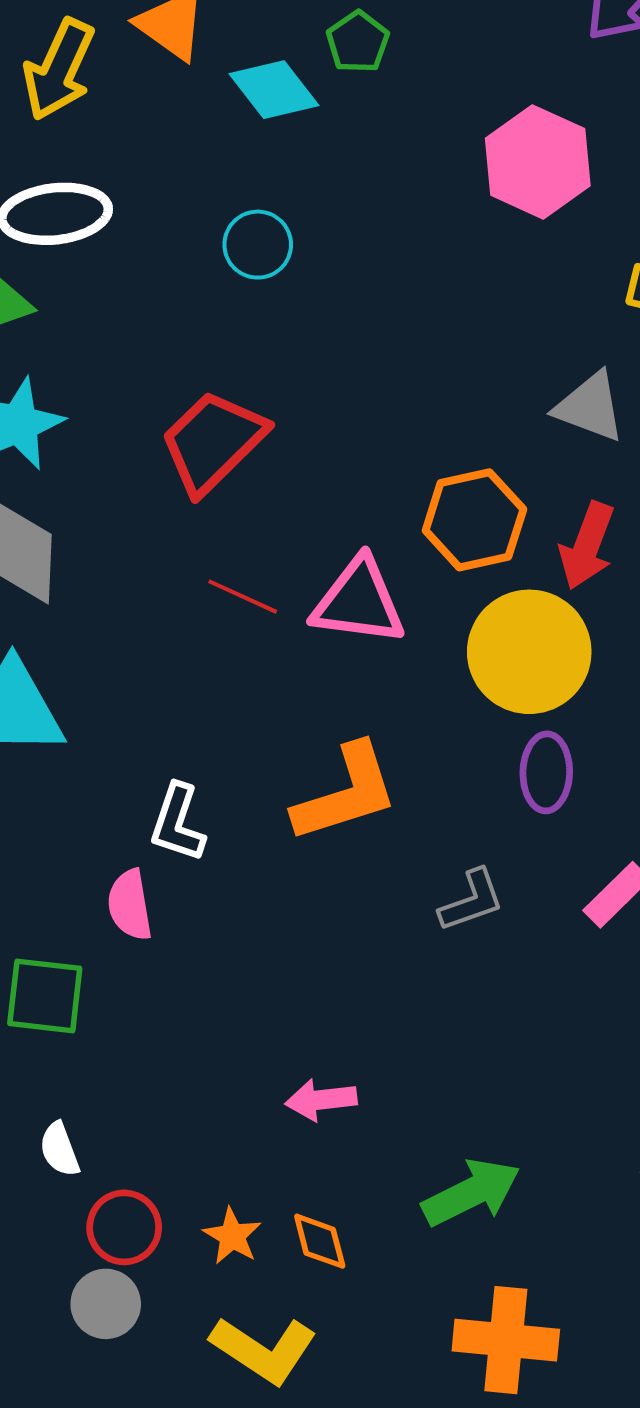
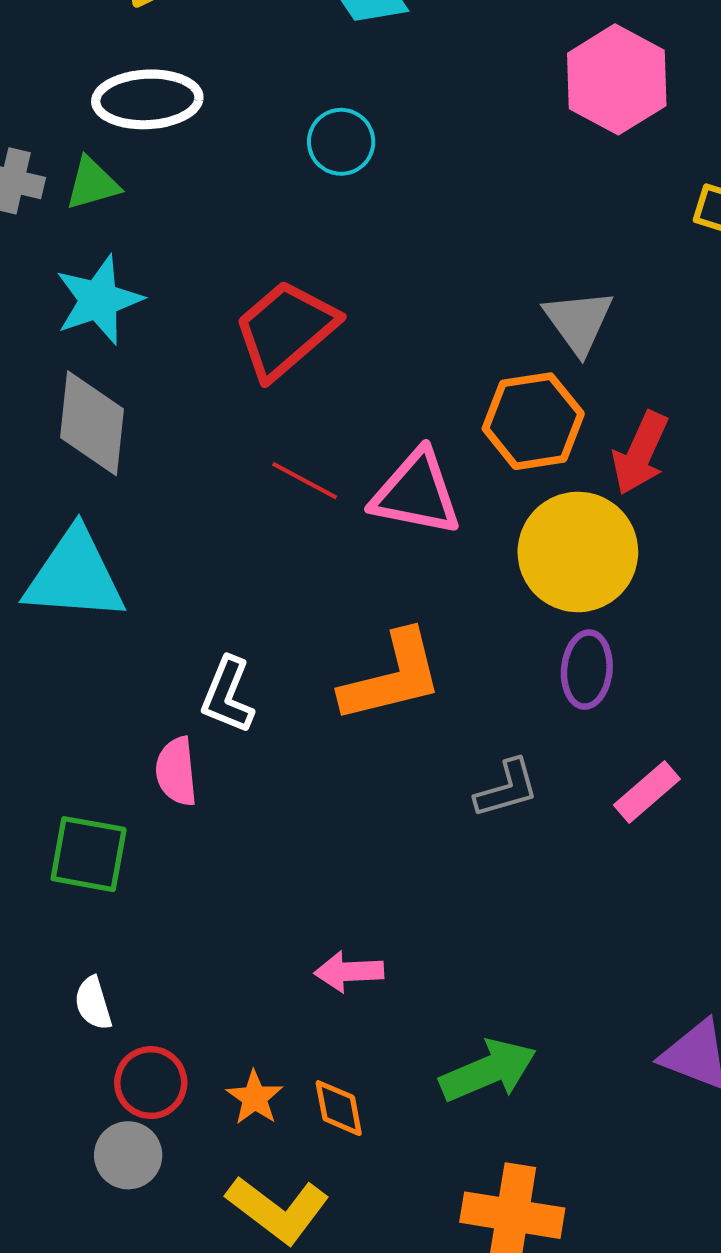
gray triangle: (590, 407) -> (578, 322), moved, turned 30

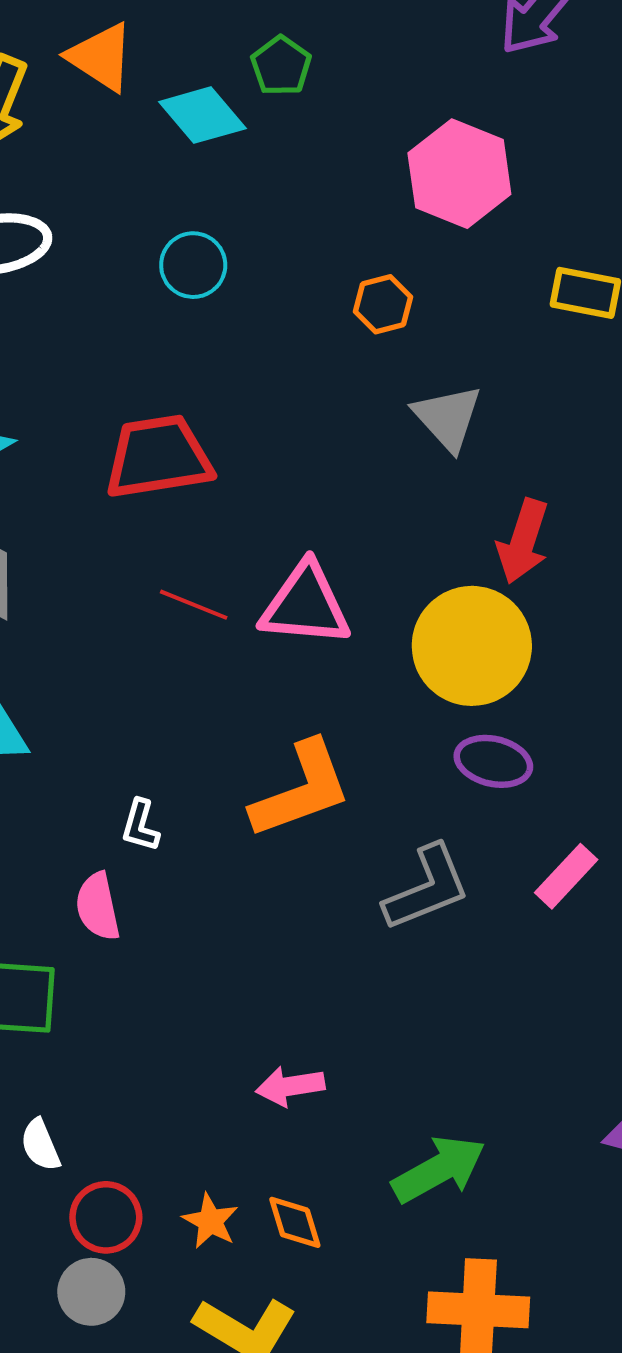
red trapezoid: (285, 329) -> (158, 457), turned 38
orange hexagon: (533, 421) -> (383, 304), moved, size x0.6
purple ellipse: (587, 670) -> (493, 761), turned -76
white L-shape: (228, 695) -> (140, 825), size x0.7
gray L-shape: (507, 789) -> (427, 888), size x1.4

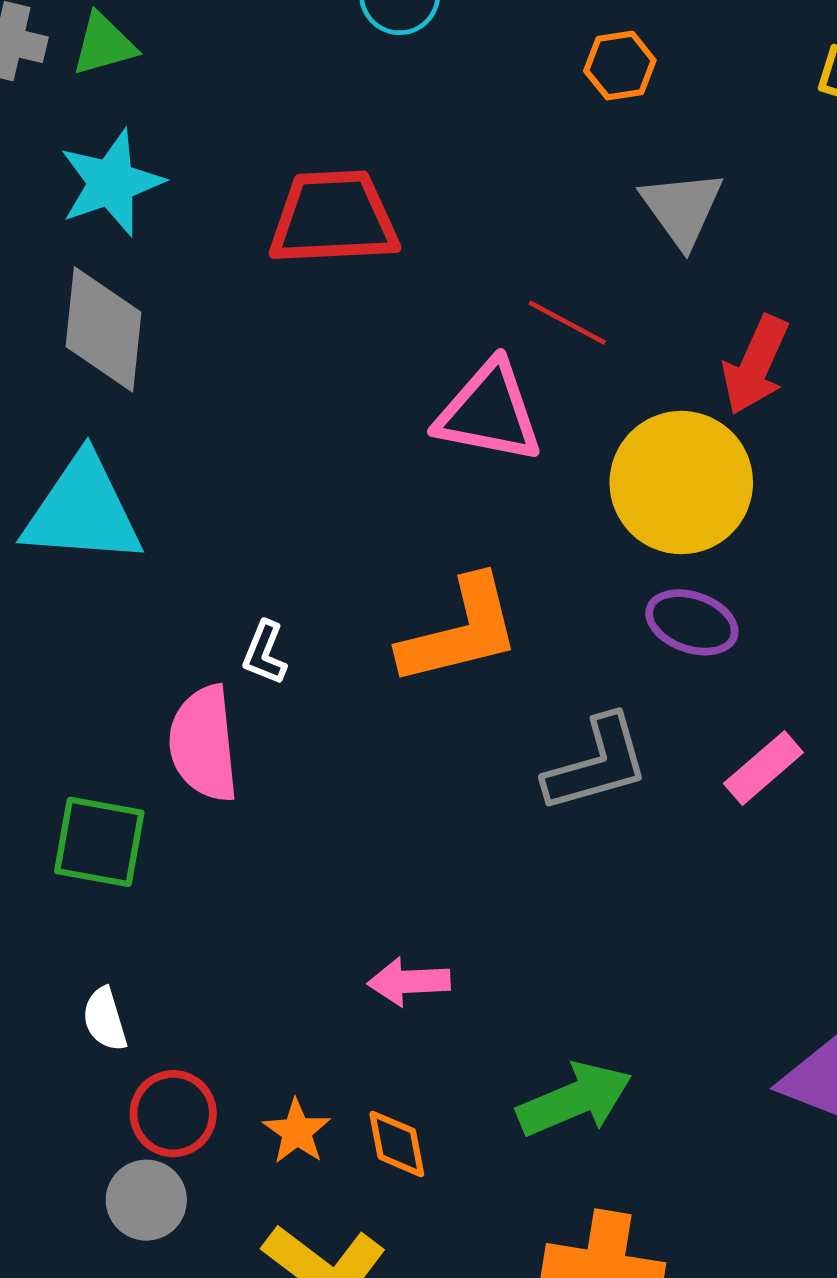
red line: (194, 605) -> (567, 323), moved
pink semicircle: (98, 907) -> (204, 744), size x1.4

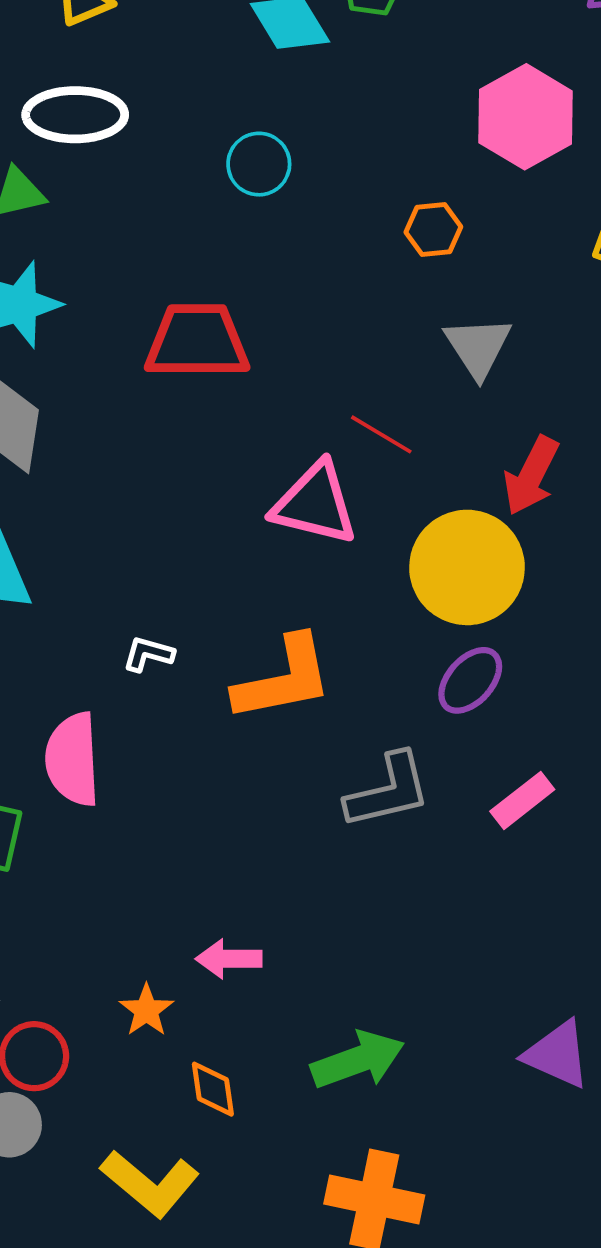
purple ellipse: (692, 622) -> (470, 680), turned -70
white L-shape: (265, 653) -> (148, 654), moved, turned 81
orange star: (297, 1132) -> (146, 1010), moved

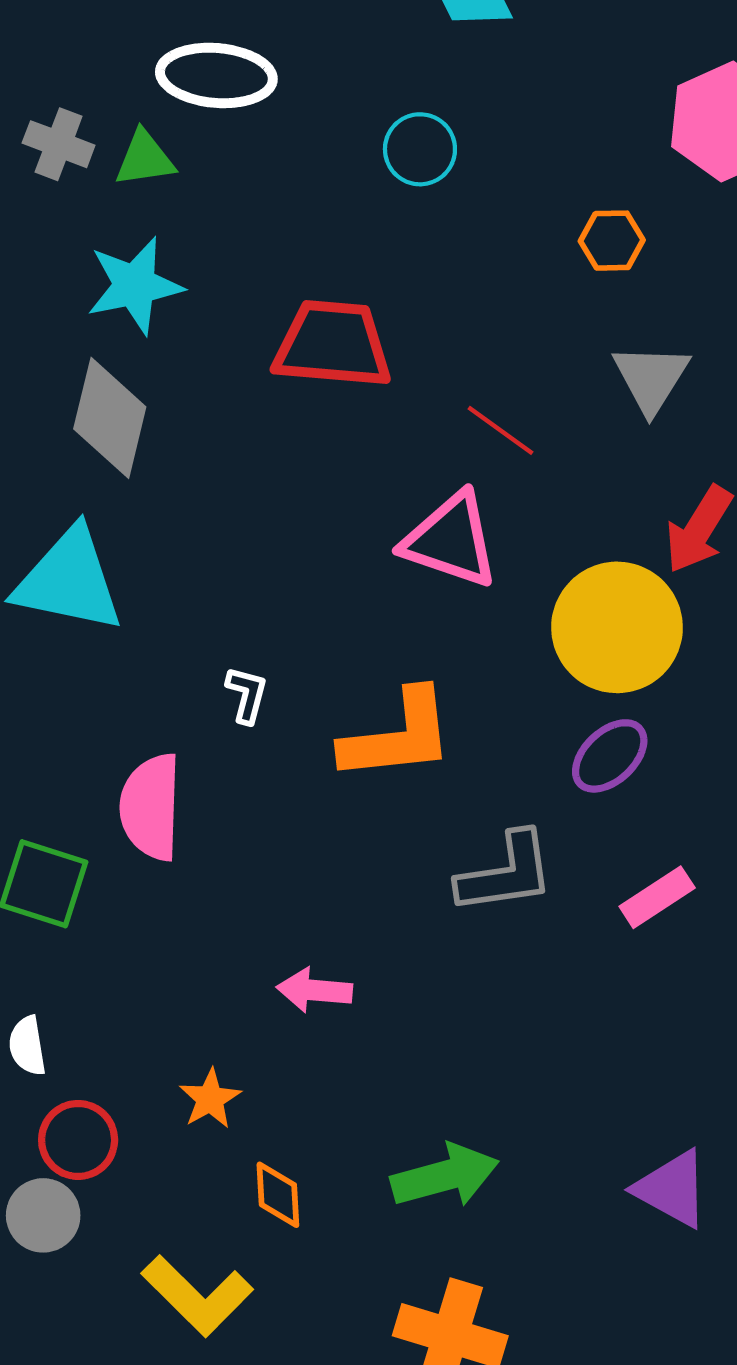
red line: (381, 434) -> (501, 430), moved
white L-shape: (148, 654) -> (247, 695), turned 84
pink arrow: (229, 959) -> (314, 990), moved

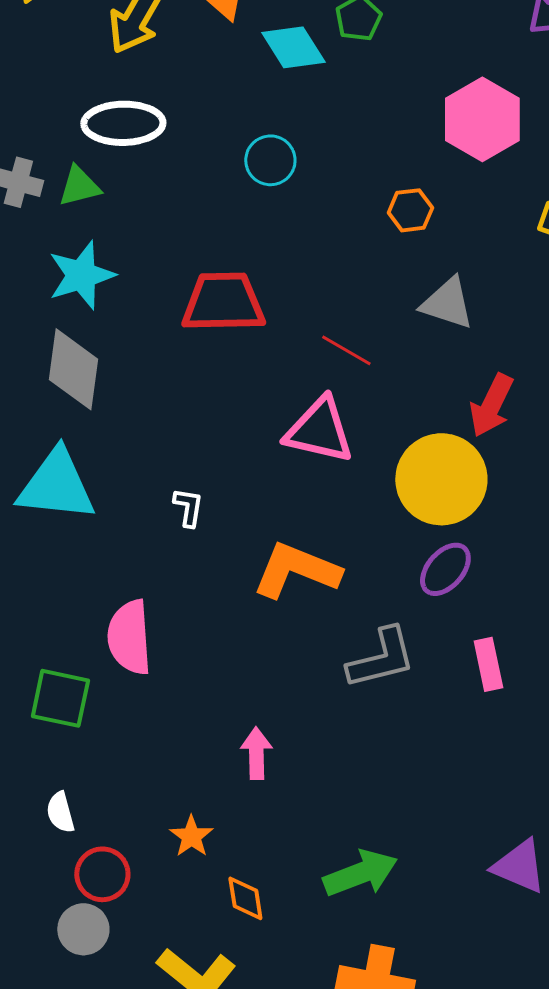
gray triangle: (651, 378) -> (447, 303), turned -38
white L-shape: (247, 695) -> (188, 507), moved
orange L-shape: (398, 736) -> (296, 570), turned -146
pink rectangle: (657, 897) -> (488, 664), turned -63
pink arrow: (314, 990) -> (256, 753), turned 90

